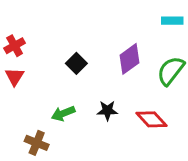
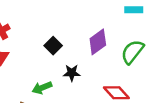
black star: (107, 110) -> (72, 73), moved

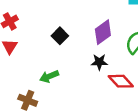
black star: (72, 73) -> (99, 62), moved

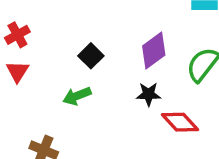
green arrow: (49, 76) -> (77, 96), moved

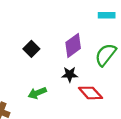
green arrow: (77, 96) -> (37, 93), moved

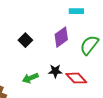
cyan rectangle: (107, 15) -> (76, 11), moved
black star: (70, 74) -> (55, 71), moved

